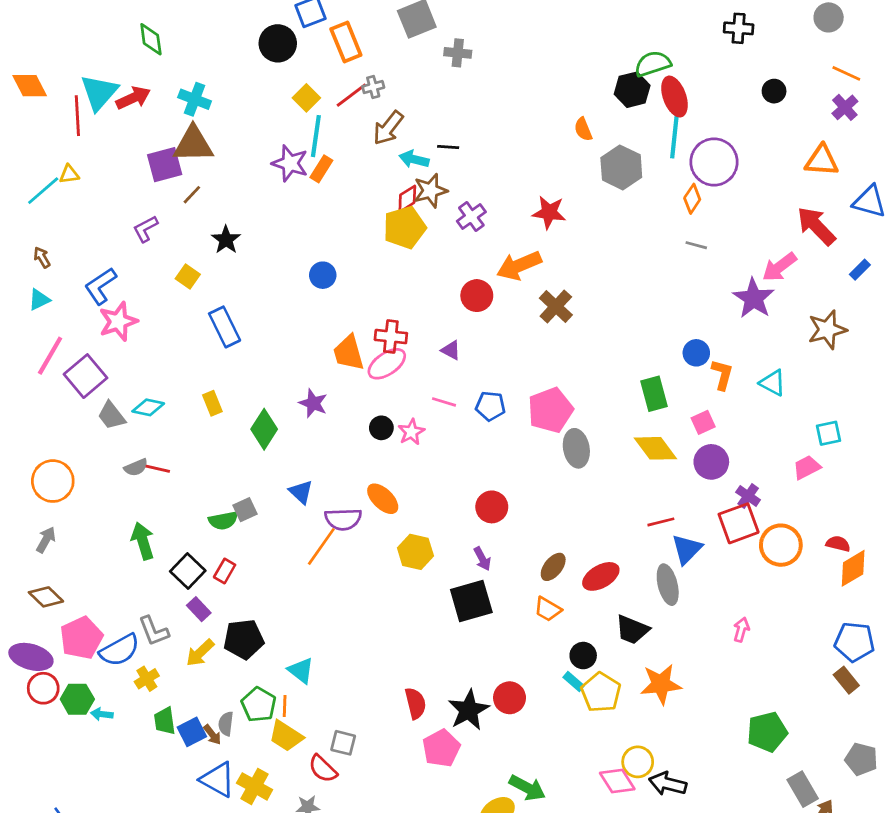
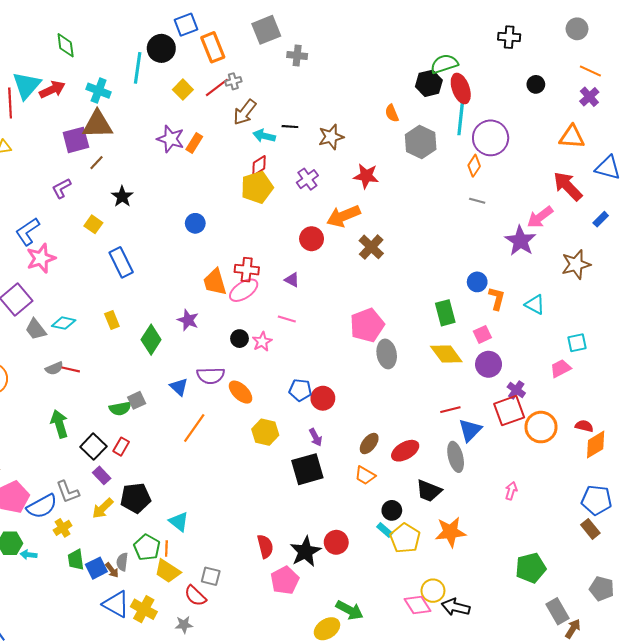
cyan line: (316, 136) -> (138, 68), moved
brown star: (430, 191) -> (331, 137), moved
blue pentagon: (490, 406) -> (300, 390), moved
purple semicircle: (343, 519) -> (211, 376), moved

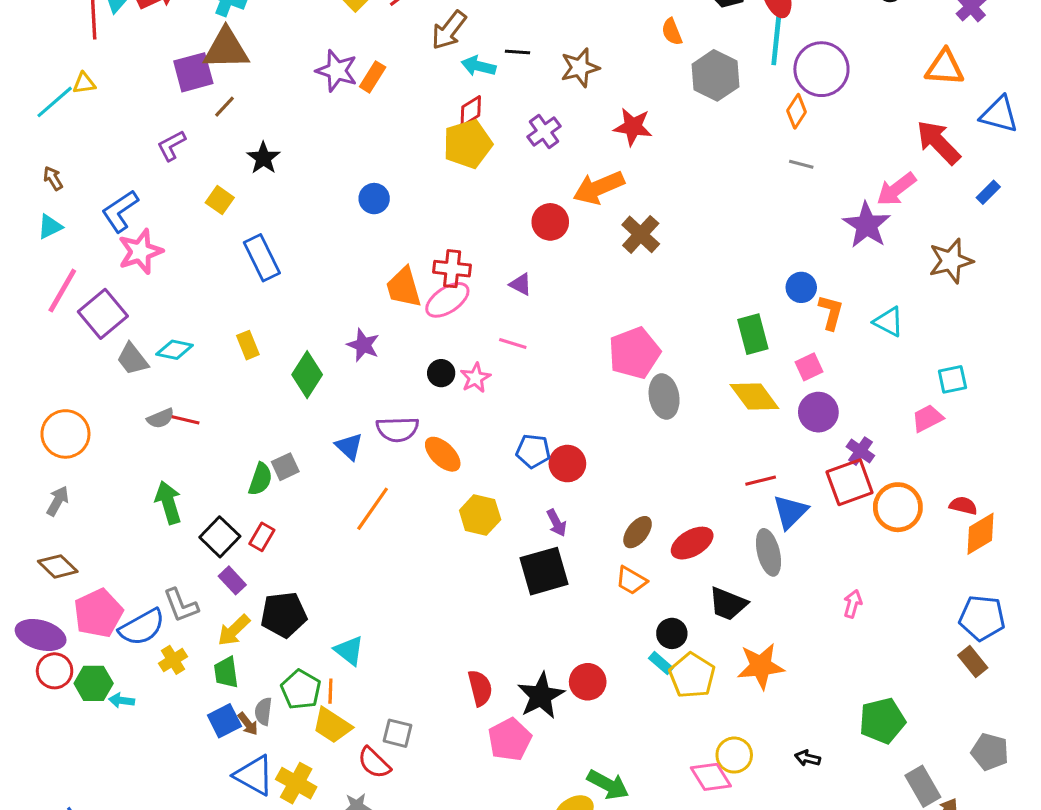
green semicircle: (120, 409) -> (260, 479), turned -60
green trapezoid: (76, 560) -> (226, 672), moved
black arrow: (456, 607) -> (807, 758), moved, size x0.6

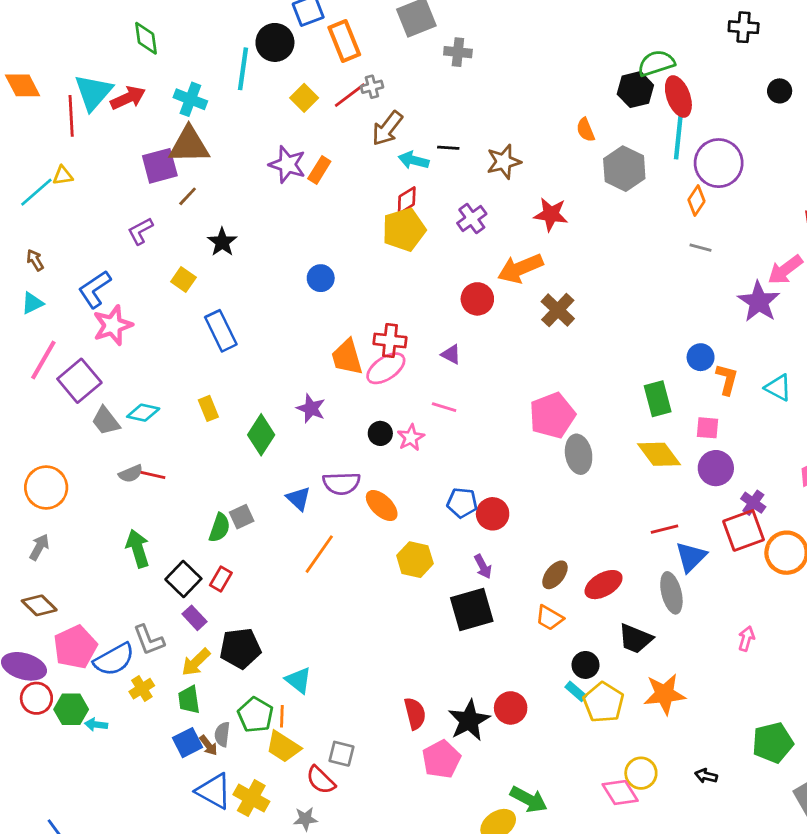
pink square: (809, 367) -> (708, 428), turned 30

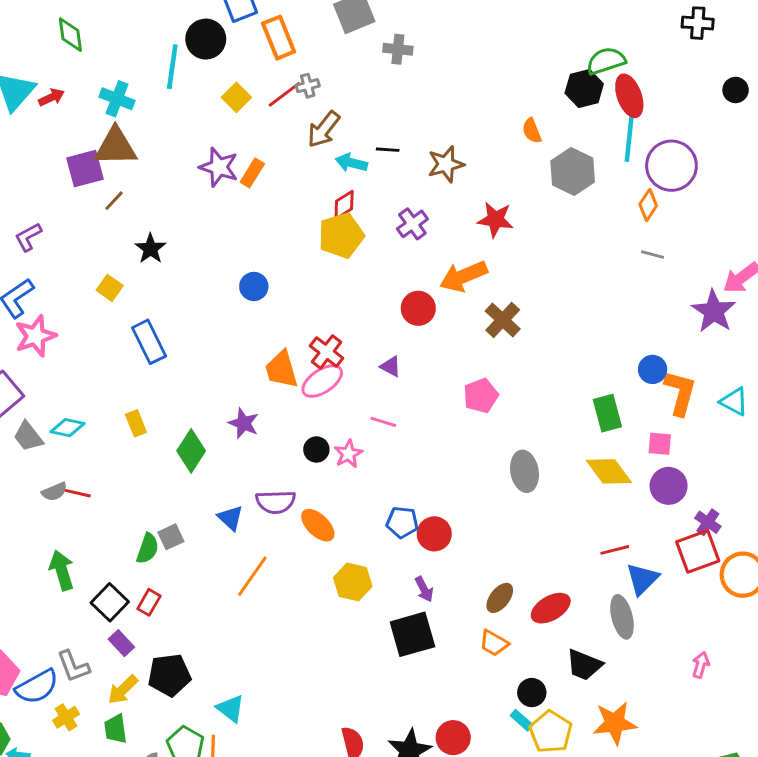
red arrow: (128, 98) -> (51, 97), size x0.7
purple L-shape: (140, 231) -> (28, 237), moved
red cross: (390, 341) -> (327, 352), turned 32
orange L-shape: (727, 379) -> (680, 393), size x1.4
pink pentagon: (552, 415) -> (481, 396), moved, size x0.7

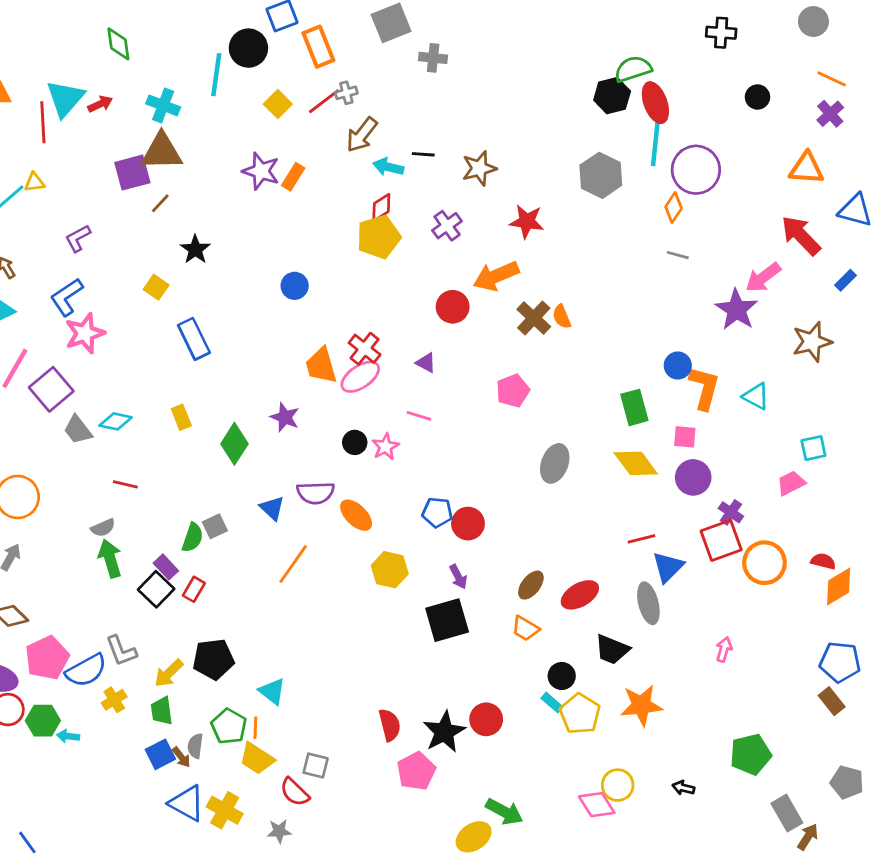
orange semicircle: (532, 131) -> (562, 317), moved
gray ellipse: (524, 471) -> (555, 463), turned 30
gray semicircle: (54, 492) -> (103, 528), moved
purple rectangle: (121, 643) -> (166, 567), moved

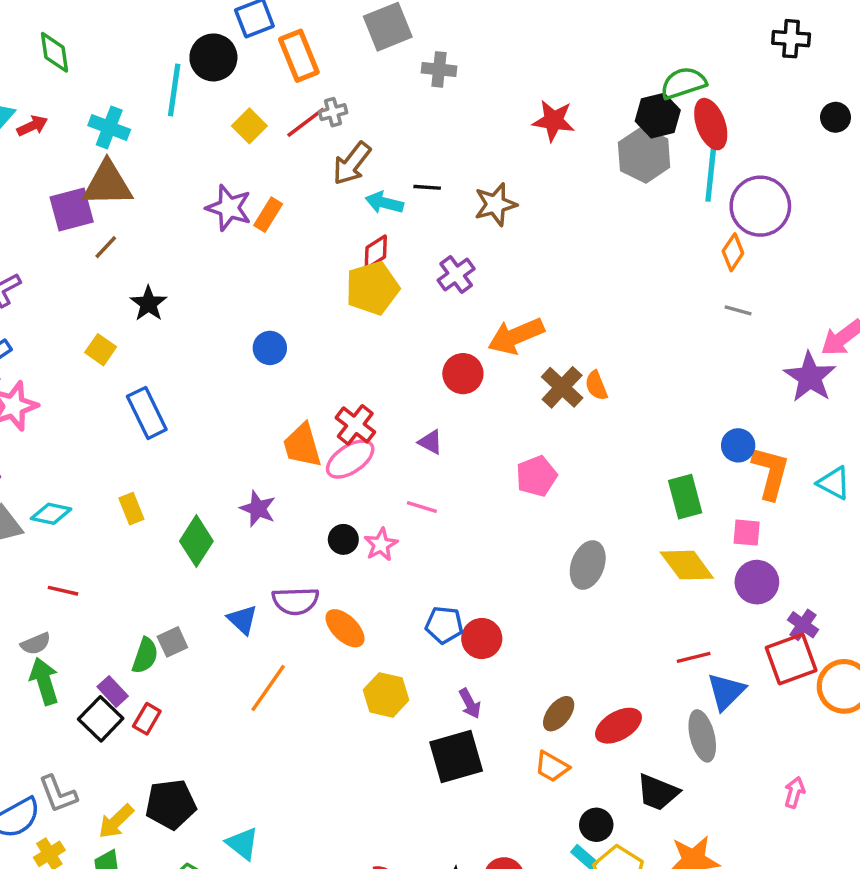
gray hexagon: (601, 175) -> (644, 155), moved
red star: (527, 221) -> (554, 121), moved

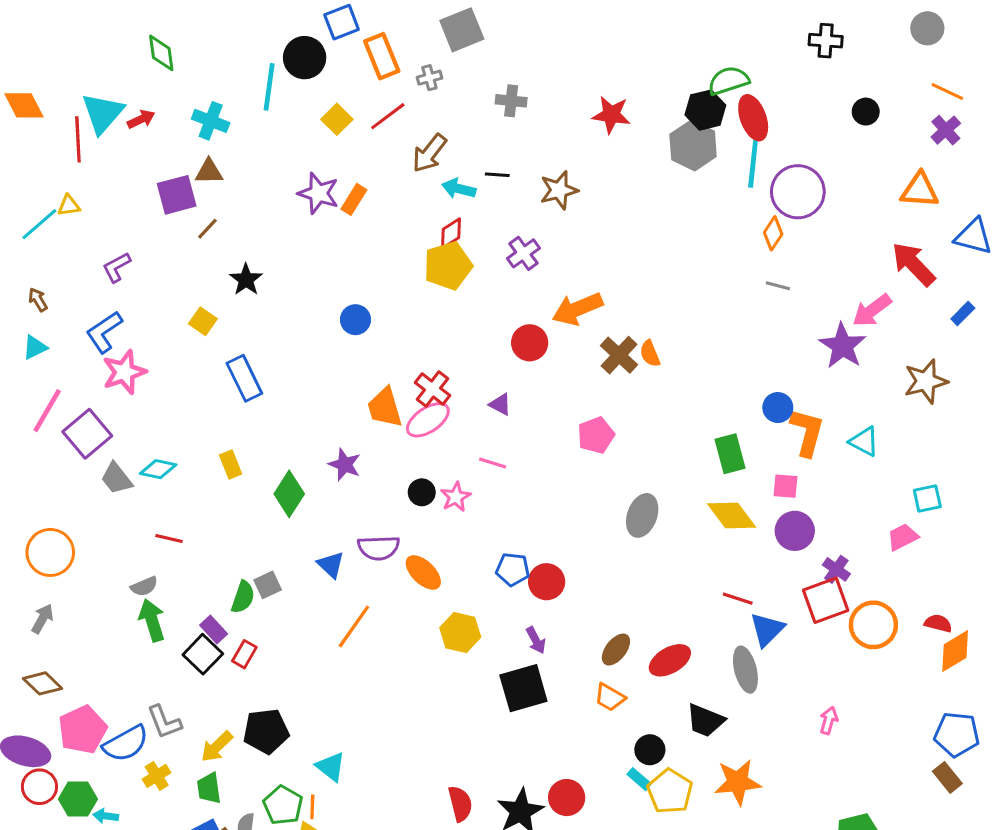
gray cross: (439, 69) -> (511, 101), moved
gray cross: (333, 112) -> (429, 78), moved
brown triangle: (107, 184) -> (209, 172), size x0.6
red line: (694, 657) -> (738, 599), turned 32

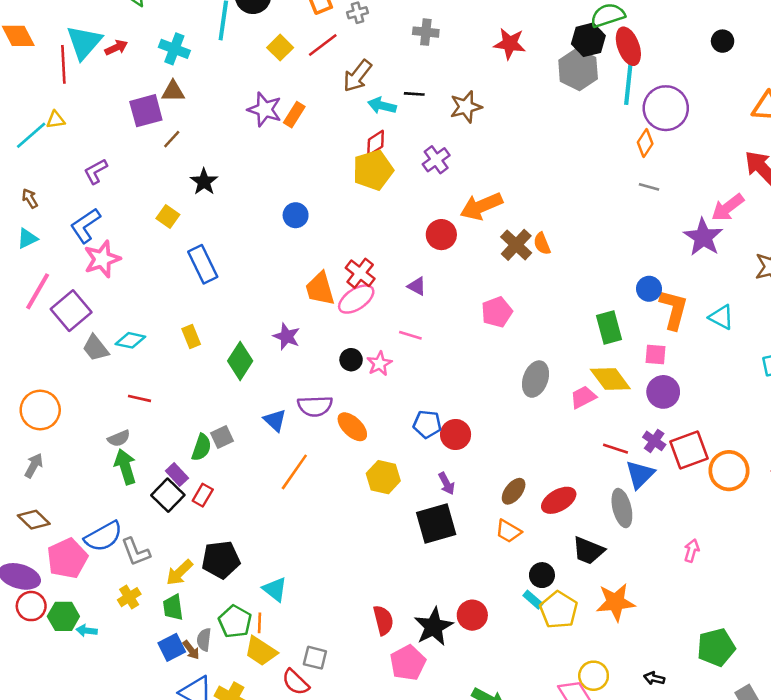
pink trapezoid: (903, 537) -> (583, 397), moved
purple cross: (836, 569) -> (654, 441), moved
blue semicircle: (126, 744) -> (103, 536), moved

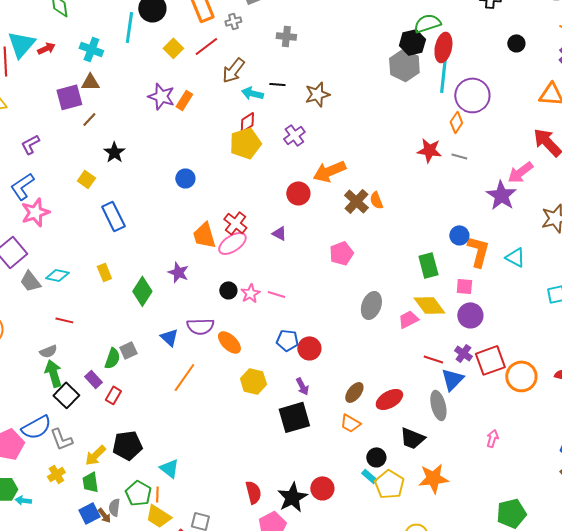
red star: (510, 44) -> (429, 150), moved
red ellipse: (628, 46) -> (443, 47), turned 32
pink line: (410, 335) -> (276, 294), moved
black square: (168, 495) -> (66, 395), moved

